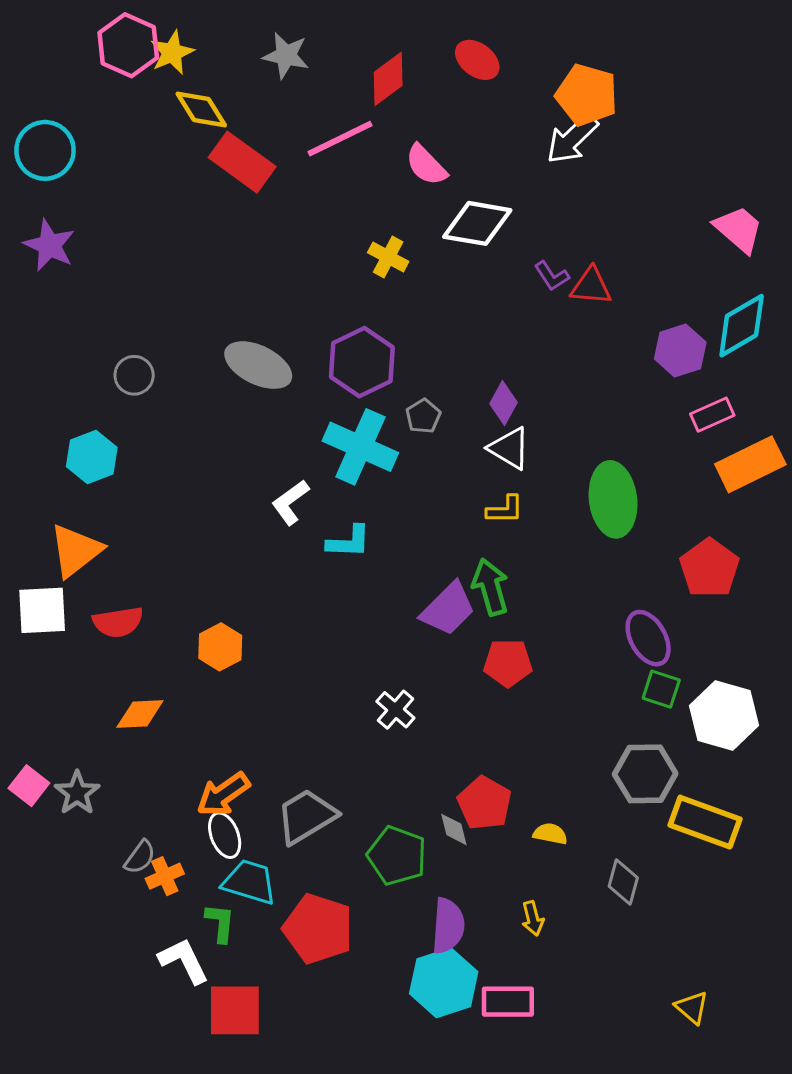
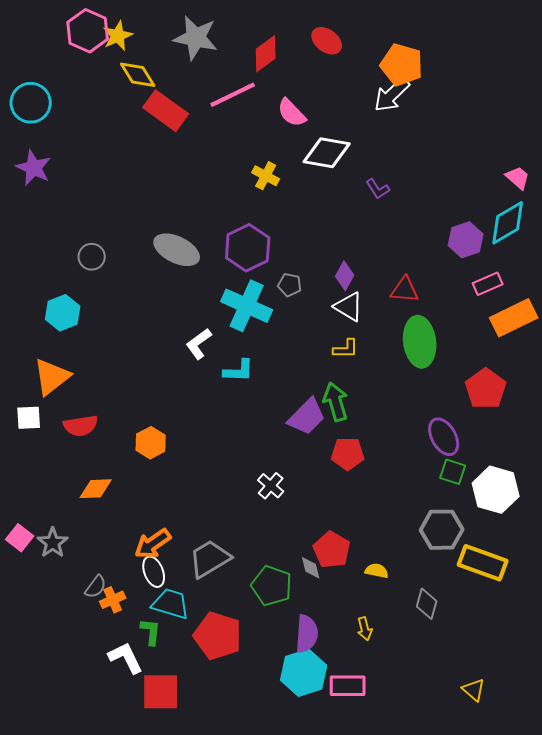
gray star: (286, 55) -> (196, 38), size x1.4
pink trapezoid: (739, 229) -> (518, 178), moved, size x0.7
red triangle: (591, 286) -> (405, 290), moved
gray pentagon: (423, 416) -> (290, 285), turned -30
white square: (42, 610) -> (29, 418), size x0.7

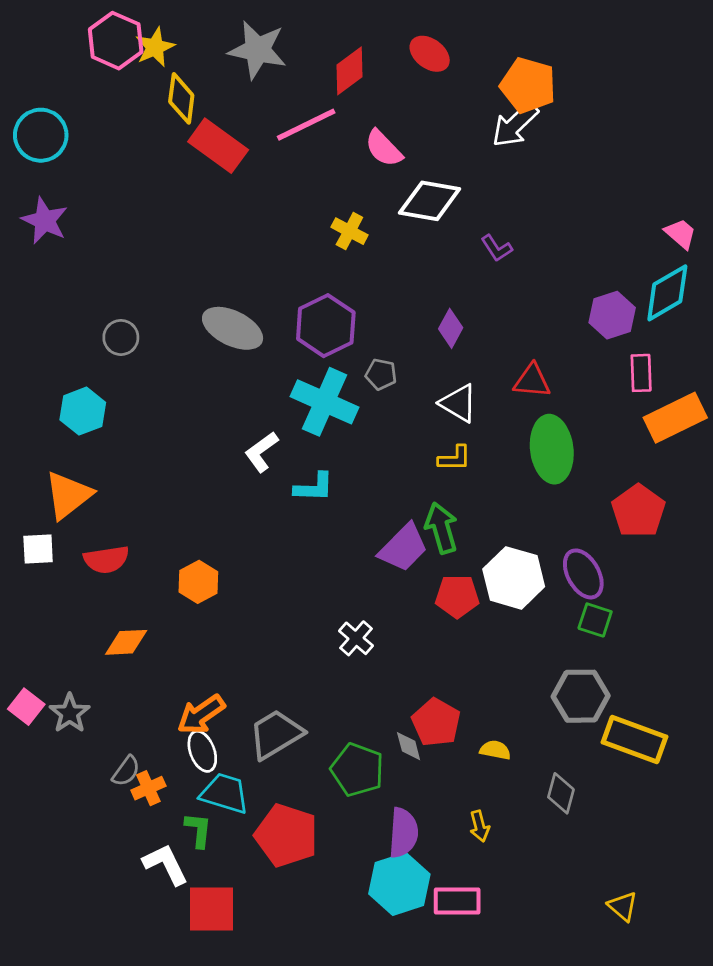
yellow diamond: (138, 75) -> (181, 98), turned 39
purple diamond: (345, 276) -> (451, 328), moved
pink rectangle: (488, 284) -> (641, 373), turned -68
white hexagon: (496, 490) -> (514, 578), moved

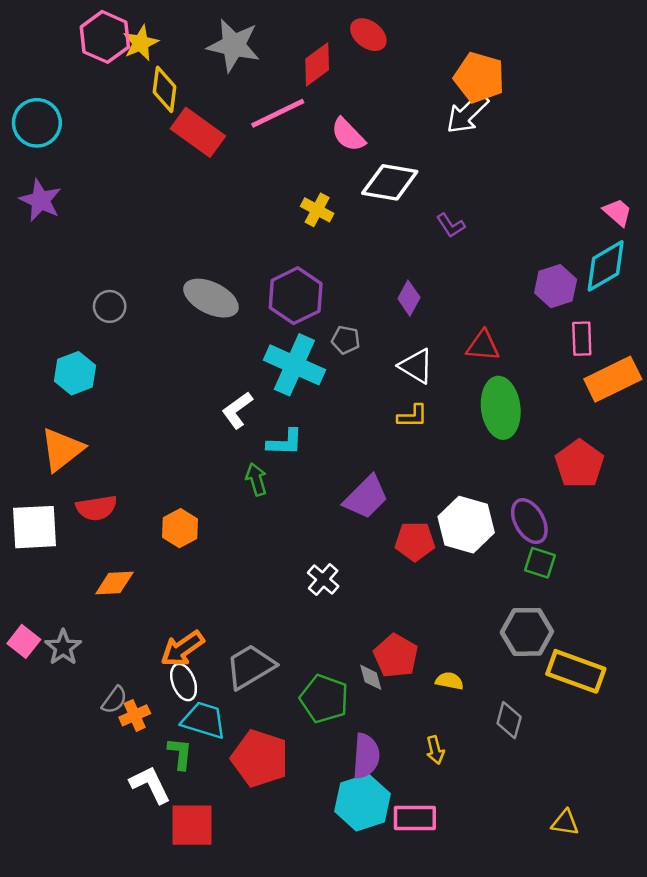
red ellipse: (430, 54) -> (368, 35), moved
green arrow: (441, 528) -> (256, 479), moved, size x0.7
white square: (38, 549) -> (34, 527), moved, size x1.6
yellow triangle: (623, 906) -> (565, 823), turned -32

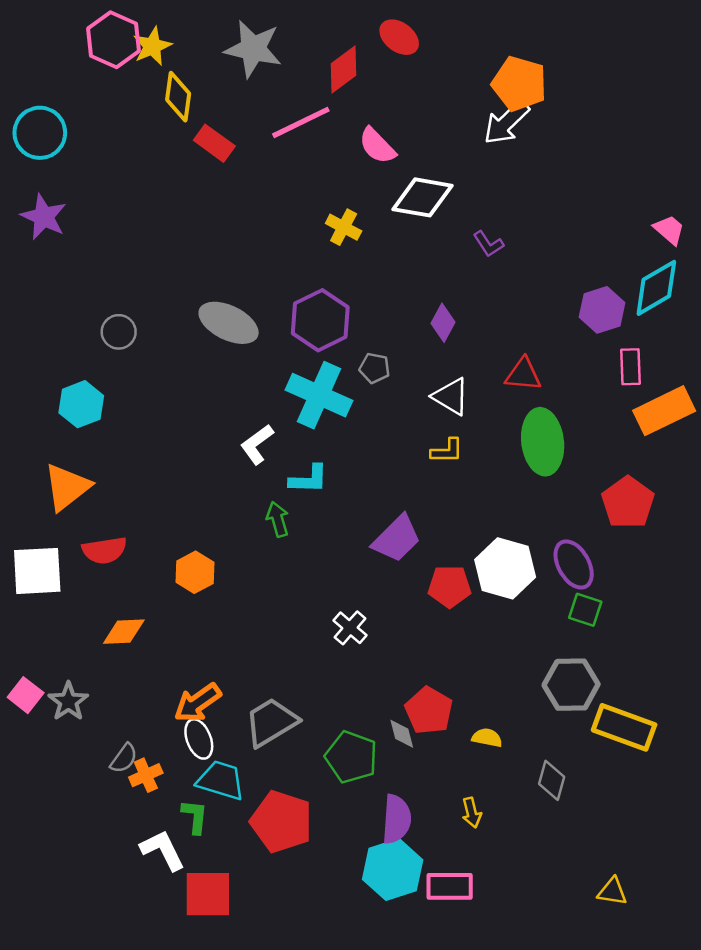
red rectangle: (198, 132) -> (214, 143), size x0.7

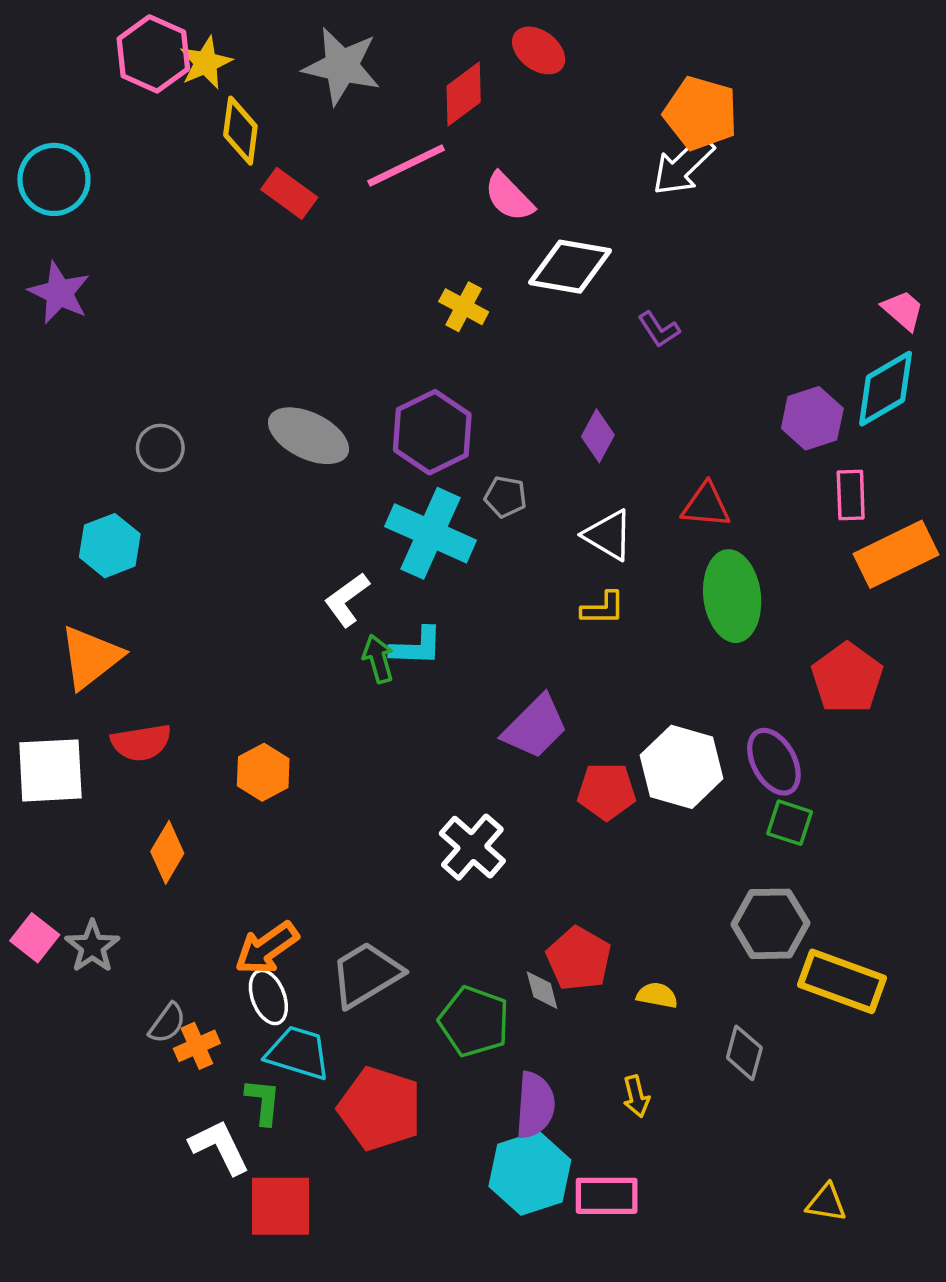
green arrow: (278, 519) -> (378, 659), moved
white cross: (350, 628) -> (472, 847), size x1.4
orange diamond: (124, 632) -> (167, 852), turned -57

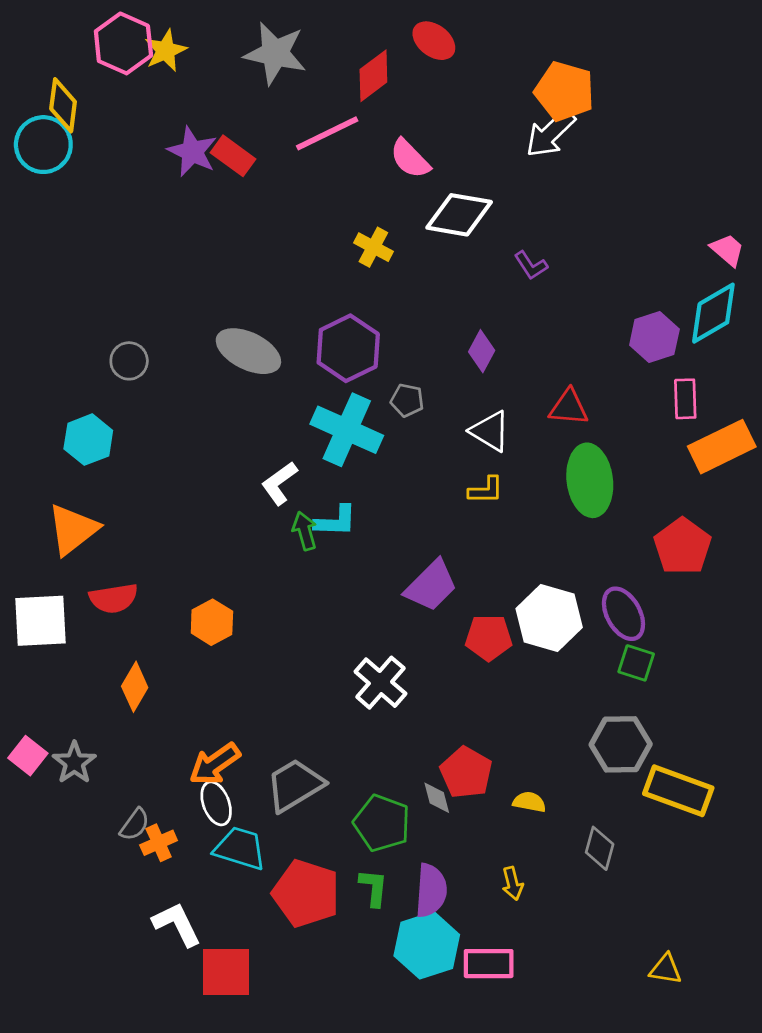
yellow diamond: (240, 131) -> (63, 105), moved
purple star: (59, 293) -> (192, 152), moved
green L-shape: (263, 1102) -> (373, 888), moved

